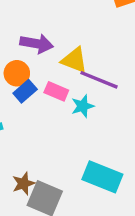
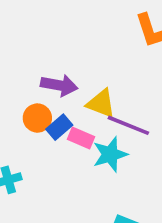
blue rectangle: (25, 91) -> (59, 127), moved
cyan star: (83, 106) -> (110, 154), size x1.4

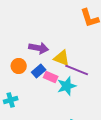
orange circle: (37, 118) -> (19, 66), moved

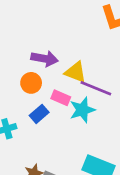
orange circle: (19, 66) -> (31, 83), moved
blue rectangle: (39, 71) -> (39, 114), moved

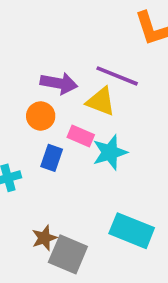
purple line: (96, 88) -> (117, 76), moved
blue rectangle: (39, 114) -> (52, 158), turned -30

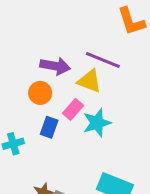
pink rectangle: (81, 136) -> (73, 109), turned -72

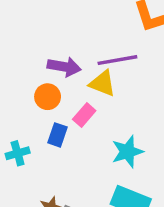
purple line: (103, 60) -> (117, 60), turned -32
cyan star: (97, 123) -> (127, 152), moved

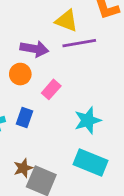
yellow triangle: (102, 83) -> (67, 21), moved
blue rectangle: (58, 135) -> (24, 118), moved

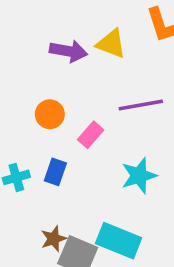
purple line: (79, 43) -> (141, 105), moved
purple arrow: (34, 49) -> (68, 51), moved
cyan rectangle: (90, 162) -> (119, 241), moved

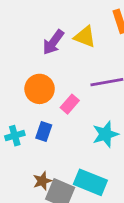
purple arrow: (68, 51) -> (53, 42), turned 116
orange circle: (50, 114) -> (40, 89), size x1.4

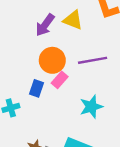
orange circle: (40, 89) -> (52, 60), moved
blue rectangle: (44, 131) -> (36, 88), moved

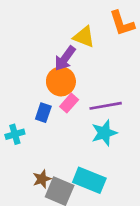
purple arrow: (45, 25) -> (65, 58), moved
purple line: (93, 60) -> (106, 106), moved

